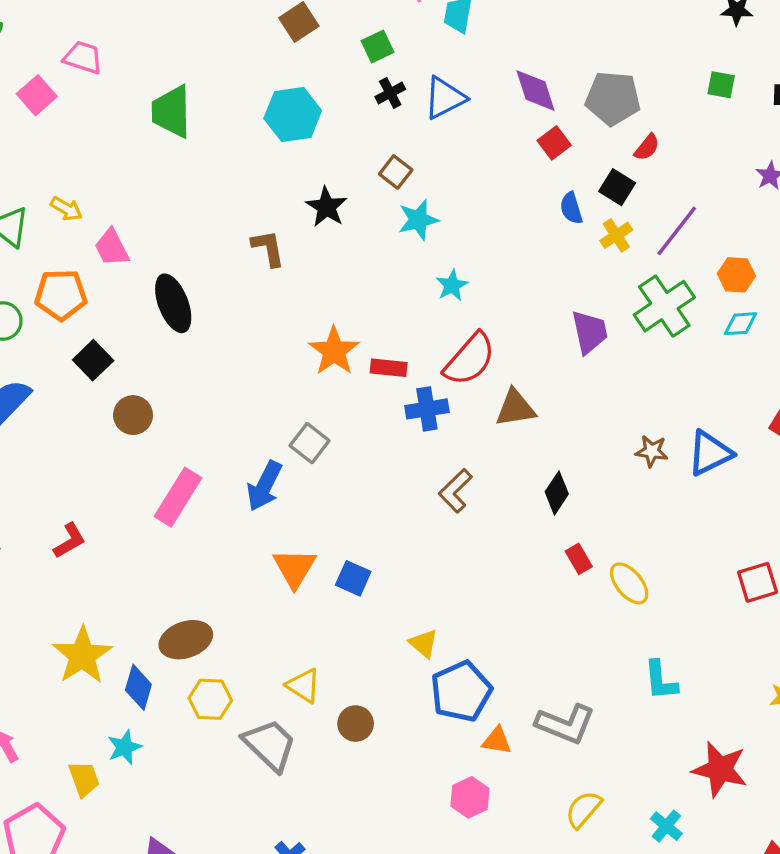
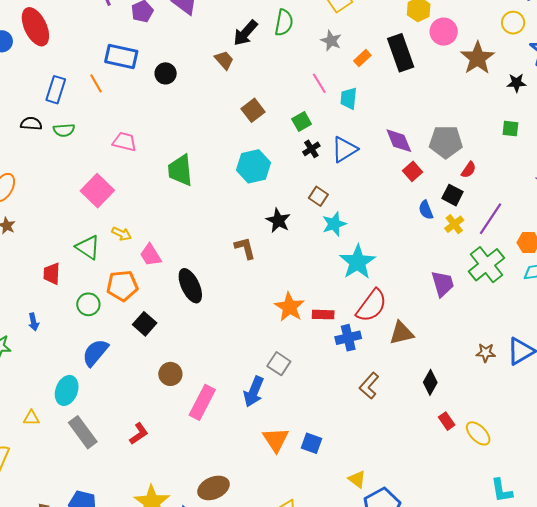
pink square: (37, 95) -> (97, 191), moved, size x1.4
cyan star: (452, 285) -> (357, 262), size x1.8
brown circle: (133, 415) -> (170, 374), moved

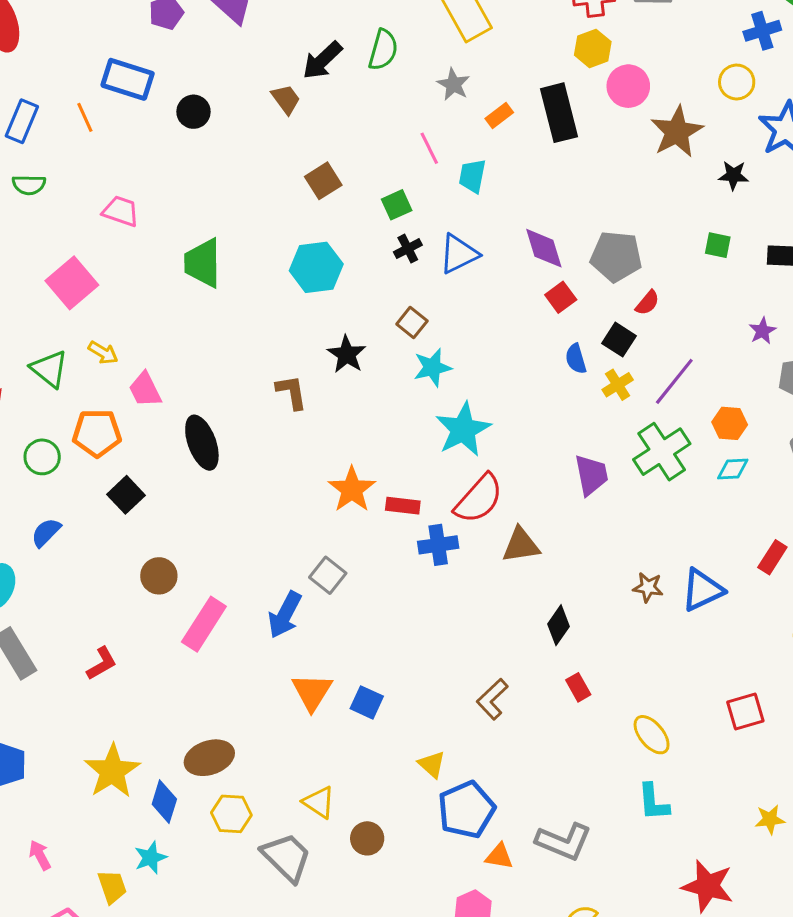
blue semicircle: (95, 353) -> (46, 532), size x0.7
brown L-shape: (369, 386) -> (492, 699), moved
yellow ellipse: (478, 433) -> (652, 735), moved

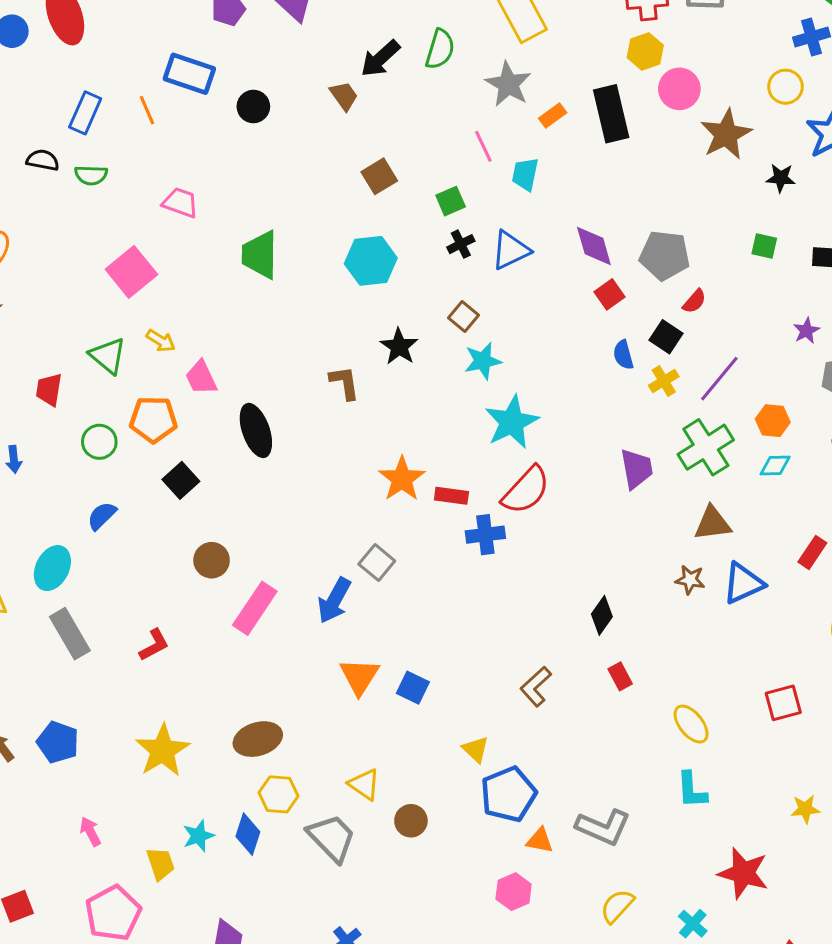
gray star: (453, 84) -> (508, 84), size x1.4
brown triangle: (521, 545) -> (713, 523), moved
blue diamond: (164, 802) -> (248, 834), moved

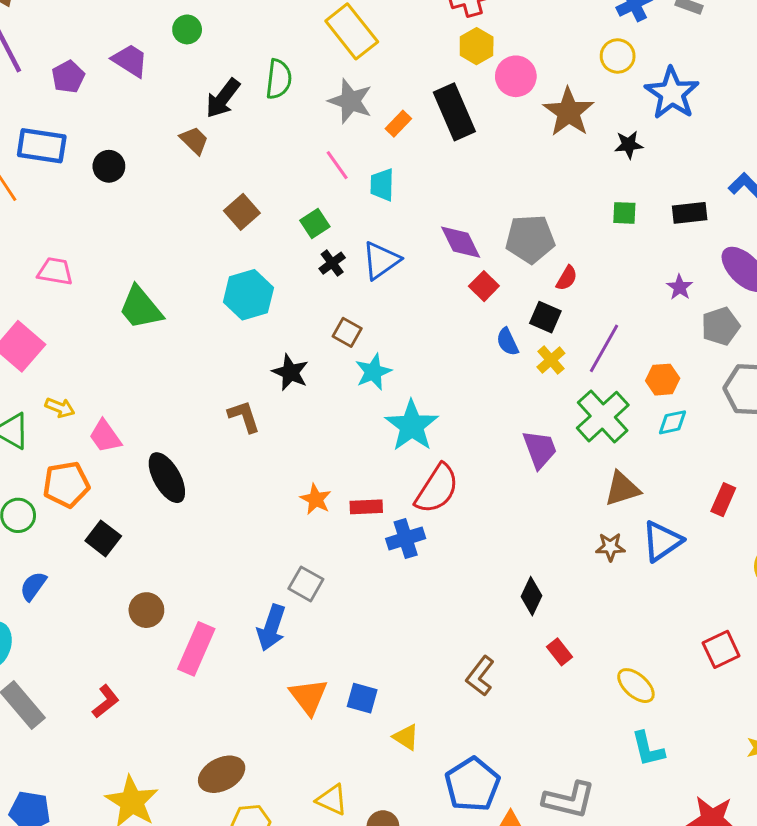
green trapezoid: (260, 255) -> (141, 308), turned -30
orange star: (402, 479) -> (316, 499), size x0.7
yellow triangle: (476, 749) -> (406, 737), moved

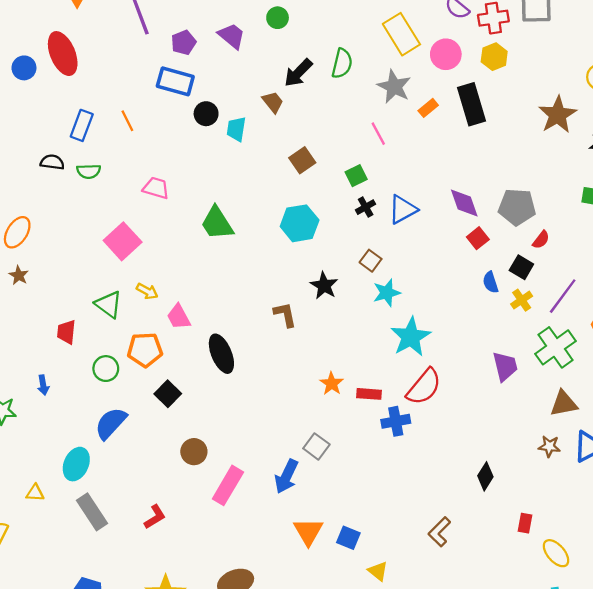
pink circle: (516, 76) -> (446, 54), moved
blue rectangle: (42, 146) -> (175, 81), moved
cyan trapezoid: (382, 185) -> (236, 129), moved
blue semicircle: (33, 586) -> (111, 423), size x1.5
red rectangle: (560, 652) -> (525, 523), moved, turned 42

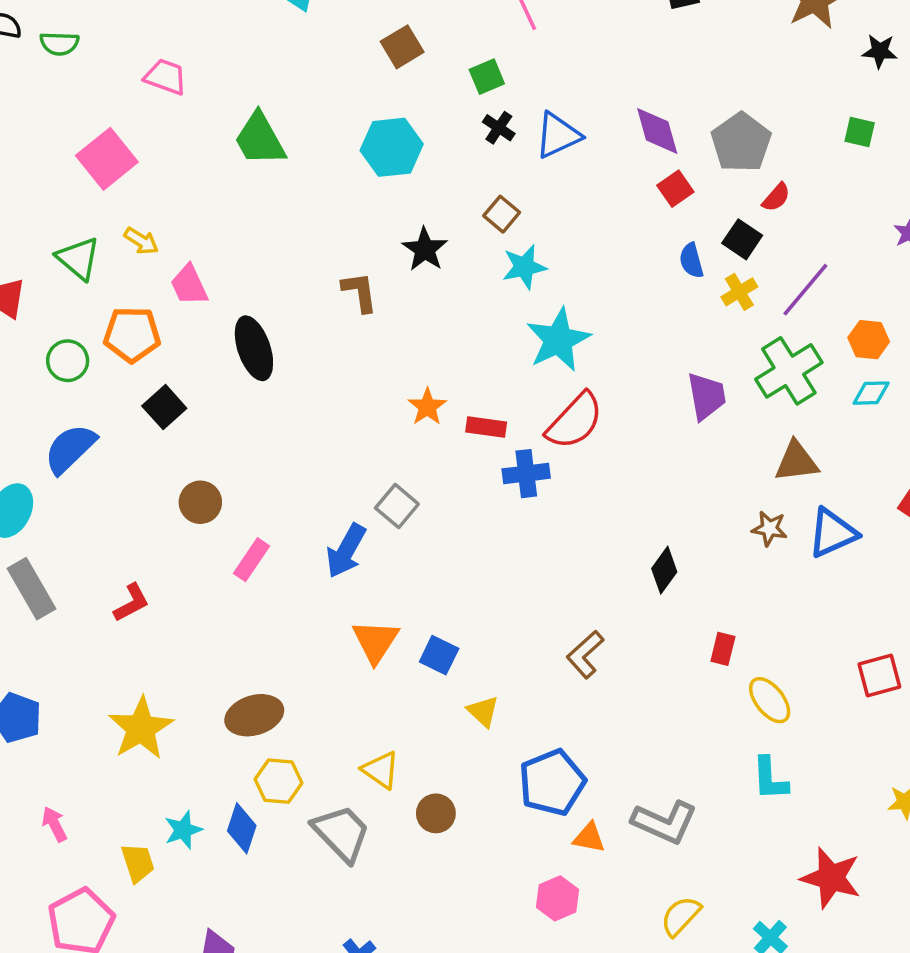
black cross: (366, 207) -> (499, 128), turned -30
gray pentagon: (517, 207) -> (741, 142), turned 30
pink rectangle: (228, 485) -> (252, 560), size x0.7

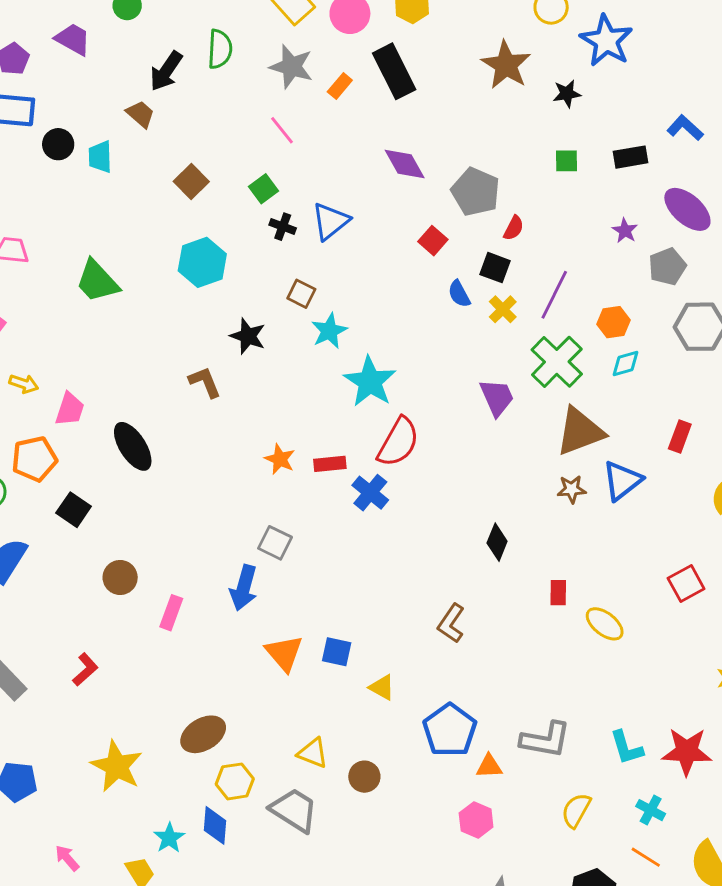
purple diamond: (657, 131) -> (405, 164), moved
pink trapezoid: (189, 285) -> (70, 409), turned -123
brown triangle: (796, 462) -> (580, 432), size x1.4
blue cross: (526, 474) -> (370, 493), turned -30
cyan L-shape: (770, 779) -> (627, 748), moved

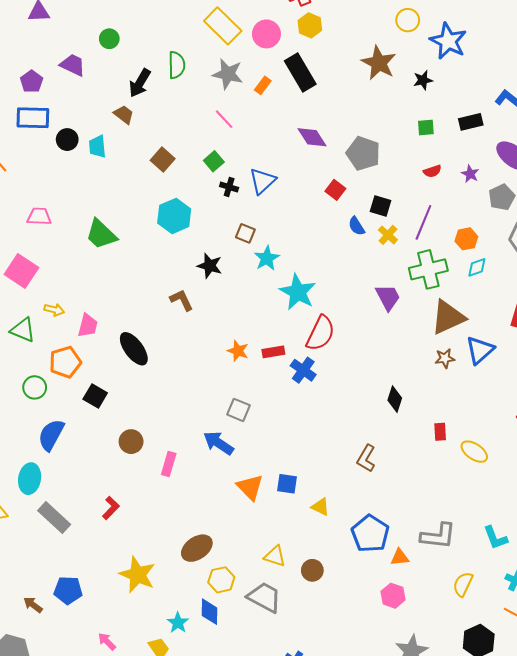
red semicircle: (514, 228) -> (432, 171), moved, turned 48
green cross: (557, 362) -> (428, 269), turned 36
blue arrow: (244, 588) -> (219, 443), turned 112

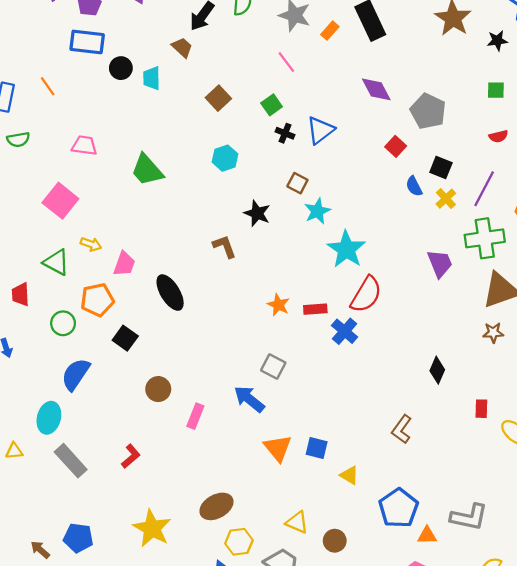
cyan hexagon: (174, 216) -> (225, 158), size x0.7

